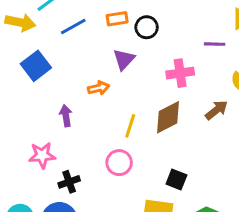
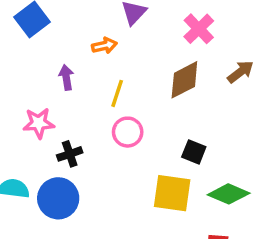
pink cross: (180, 73) -> (199, 29), turned -36
yellow line: (130, 126) -> (117, 93), moved

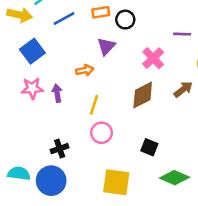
pink star: (39, 123) -> (32, 88), moved
yellow square: (172, 193) -> (116, 182), moved

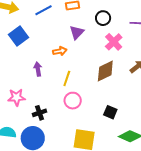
black circle: (125, 20) -> (103, 18), moved
pink star: (32, 88) -> (17, 97), moved

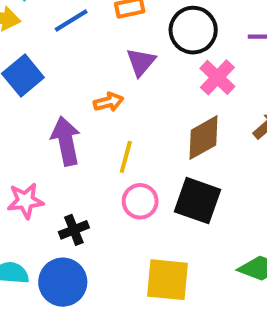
black circle: (103, 18) -> (193, 30), size x1.5
purple arrow: (38, 69) -> (66, 141), size x1.6
black square: (110, 112) -> (198, 201), moved, size x1.6

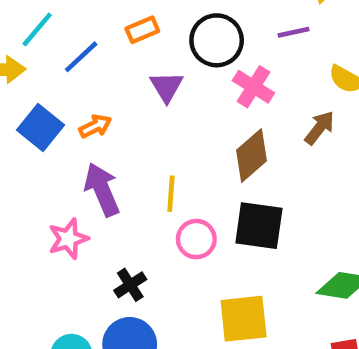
orange arrow: (108, 102) -> (95, 126), moved
pink star: (25, 201) -> (68, 239), moved

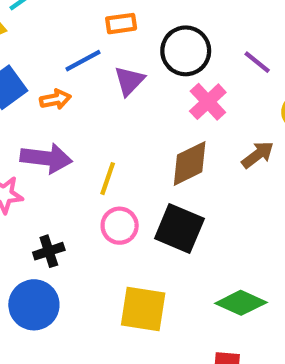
purple line: (293, 32) -> (257, 62), turned 36
blue line: (81, 57) -> (83, 61), moved
purple arrow: (102, 190) -> (46, 158), turned 105

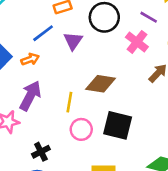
pink cross: (208, 102) -> (137, 42), moved
purple arrow: (46, 158) -> (30, 96), turned -60
brown diamond: (190, 163) -> (101, 84), moved, turned 44

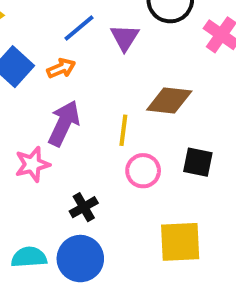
black square: (118, 125) -> (198, 162), size x0.7

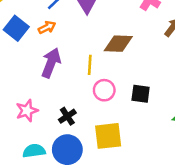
black square: (198, 162) -> (141, 94), moved
pink star: (32, 164) -> (27, 111), moved
yellow square: (180, 242) -> (108, 136), moved

